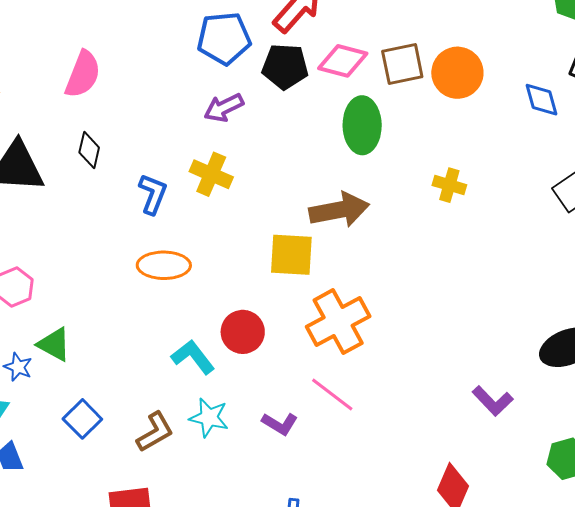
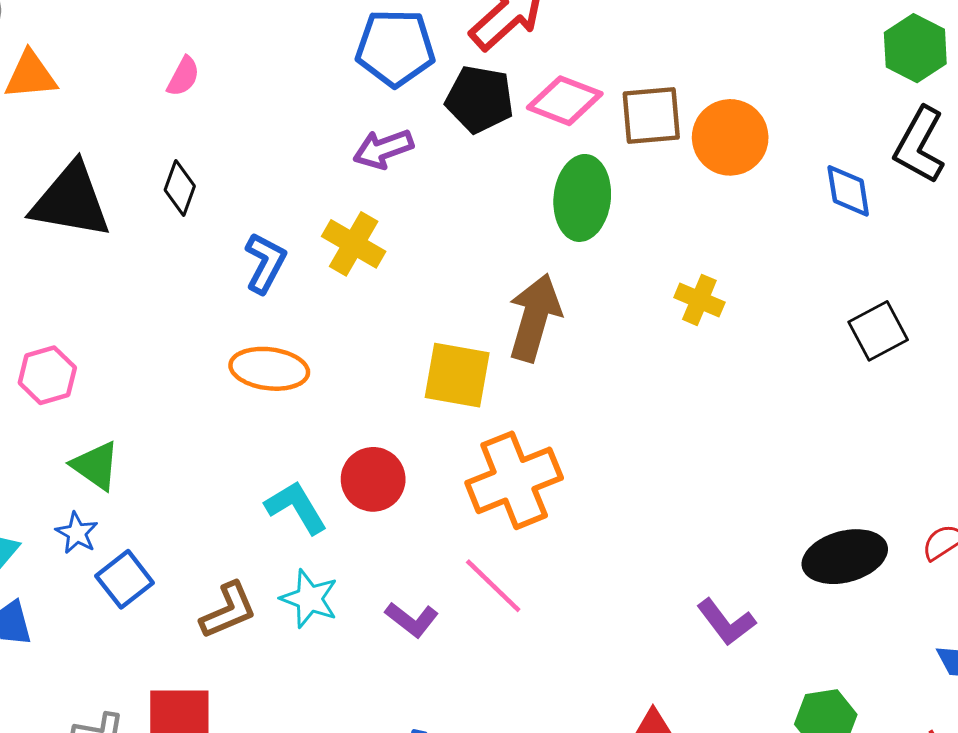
pink semicircle: (83, 74) -> (183, 76), size x0.6
brown arrow: (339, 210) -> (535, 318), turned -70
blue star: (18, 367) -> (77, 533), moved

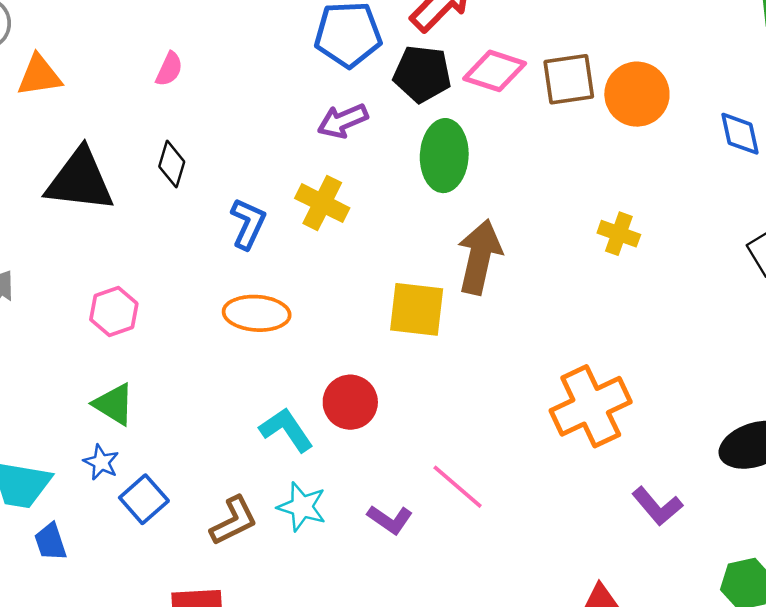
green ellipse: (582, 198) -> (444, 156), moved
pink hexagon: (47, 375) -> (114, 312), moved
orange cross: (514, 480) -> (591, 406), moved

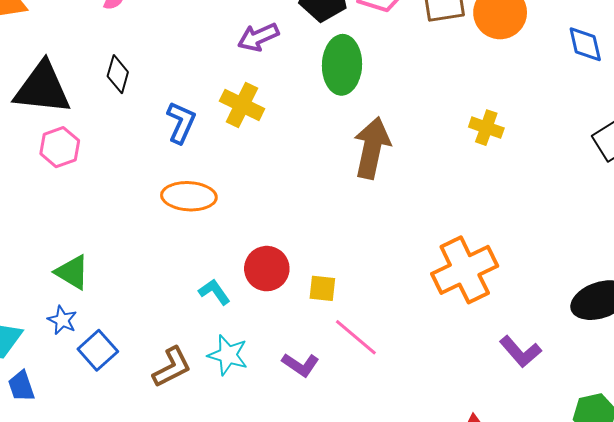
yellow square: (417, 309) -> (322, 288), moved, size x0.6
pink hexagon: (114, 312) -> (60, 147), moved
cyan L-shape: (286, 430) -> (214, 292), size x0.7

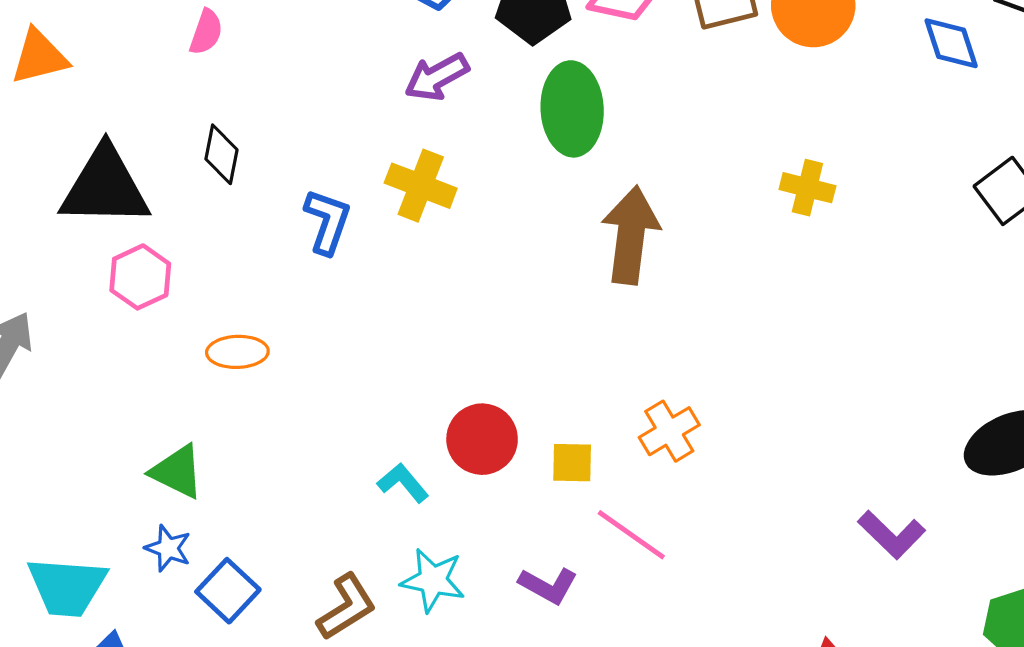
orange ellipse: (189, 196) -> (237, 352), moved, size x0.7
orange cross: (465, 270) -> (669, 431), moved, size x0.6

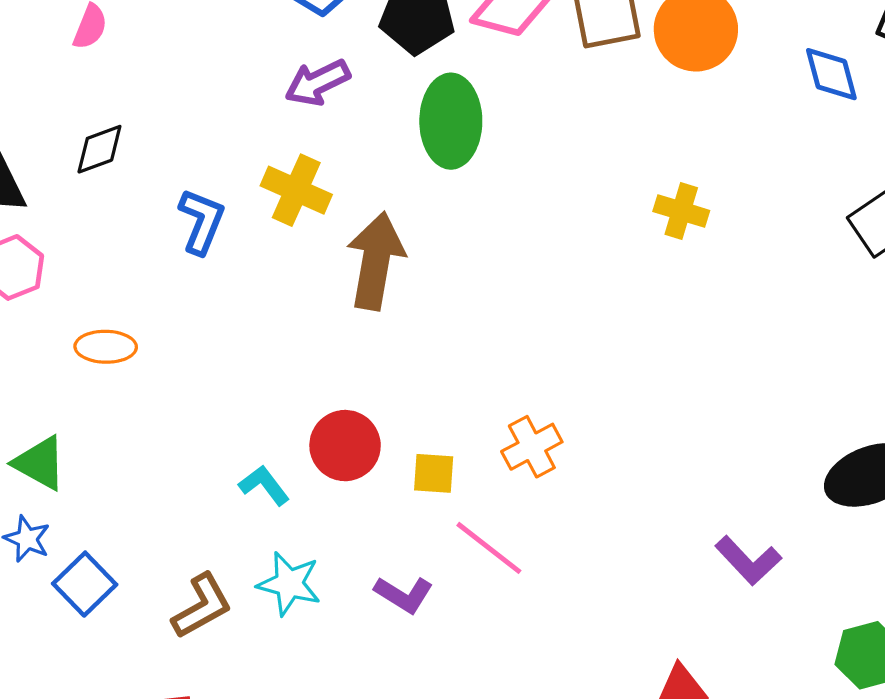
black diamond: (221, 154) -> (99, 149), turned 56
brown arrow: (631, 235) -> (376, 261), moved

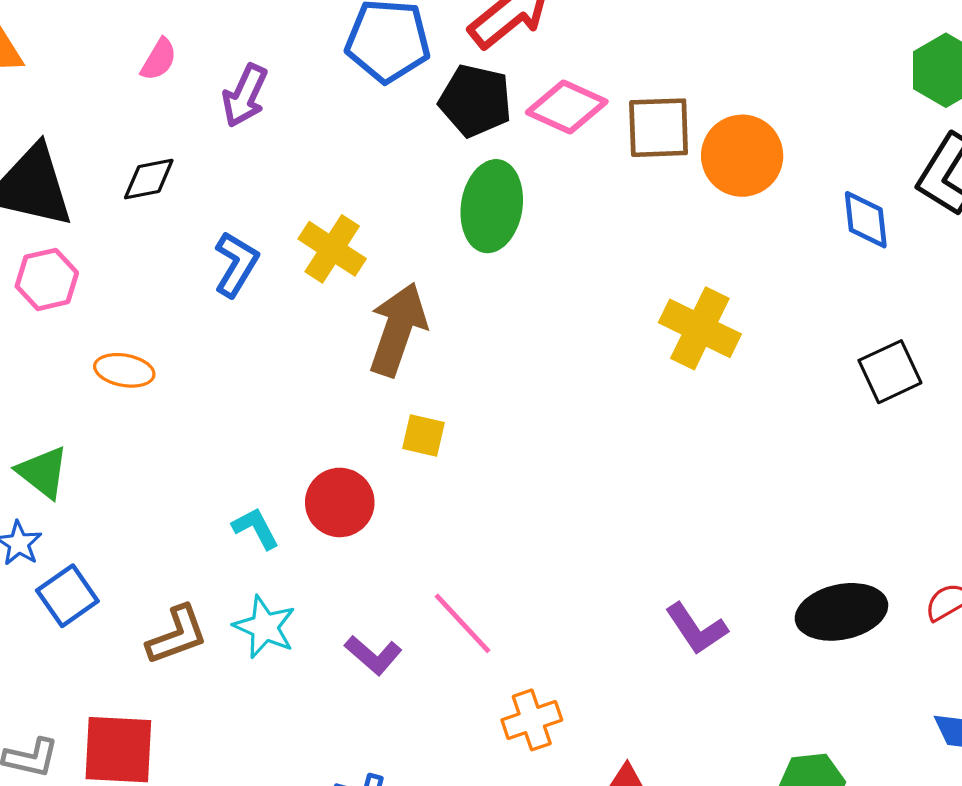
purple arrow: (318, 83) -> (245, 96), moved, turned -48
yellow cross: (681, 211) -> (700, 328), size x1.5
orange cross: (532, 447) -> (532, 720), moved
yellow square: (434, 473) -> (424, 436), moved
purple L-shape: (748, 561) -> (696, 629), moved

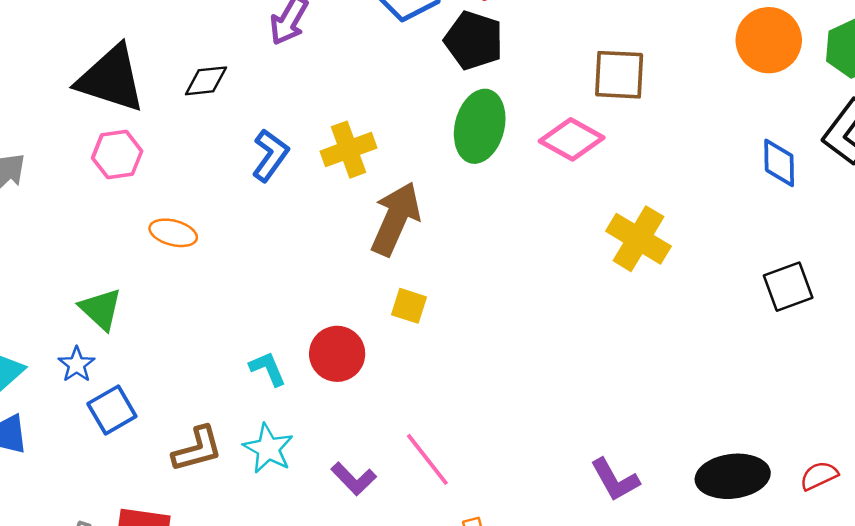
pink diamond: (567, 107) -> (572, 139), moved
orange circle: (742, 156) -> (769, 40), moved
yellow cross: (332, 249) -> (348, 150), turned 32

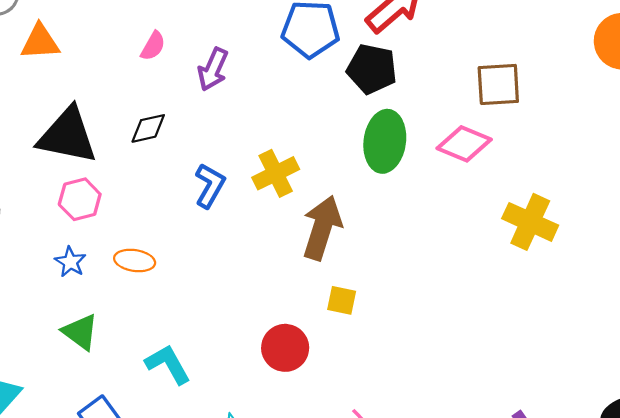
blue star: (77, 365) -> (70, 262), moved
cyan L-shape: (268, 369) -> (168, 364), moved, size x1.4

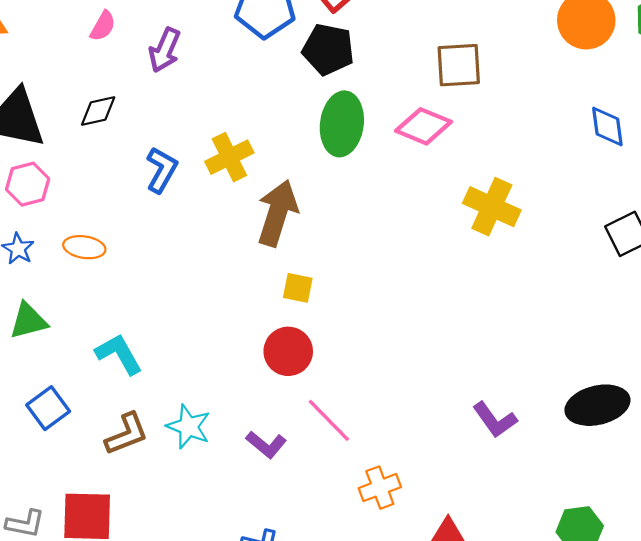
green triangle: (80, 332) -> (28, 321), turned -51
red circle: (285, 348) -> (288, 351), moved

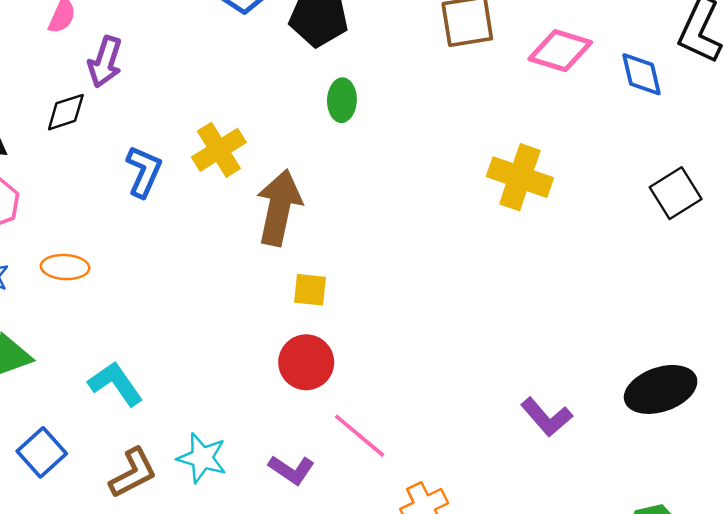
purple arrow: (165, 50) -> (105, 62), moved
green ellipse: (342, 124) -> (342, 100), size x0.6
pink diamond: (424, 126) -> (560, 51), moved

